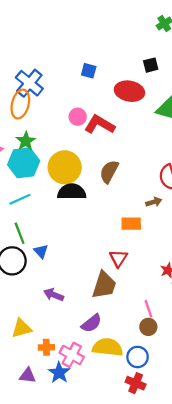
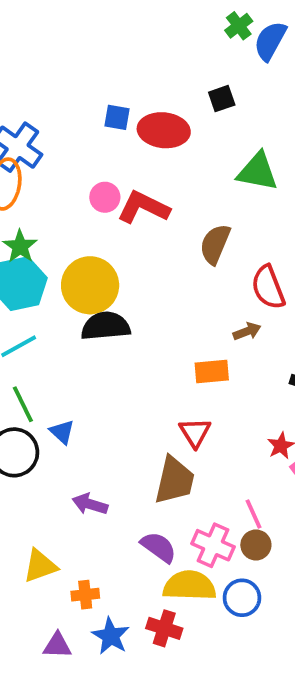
red ellipse: (129, 91) -> (164, 130), moved
brown semicircle: (109, 172) -> (215, 244), moved
purple semicircle: (91, 323) -> (159, 547), turned -100
pink cross: (72, 355) -> (213, 545), moved
red cross: (136, 383) -> (164, 628), moved

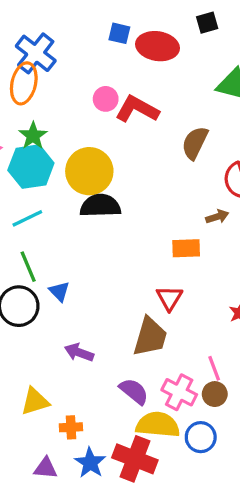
red cross: (164, 628) -> (135, 459), size x1.5

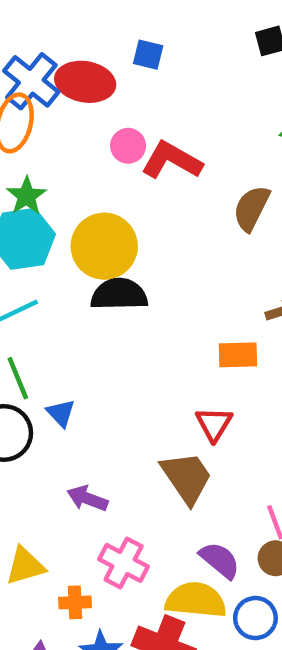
red ellipse: (158, 46) -> (85, 82), moved
brown trapezoid: (150, 337) -> (187, 478), turned -51
purple semicircle: (134, 391) -> (220, 560), moved
pink cross: (179, 392) -> (124, 563), moved

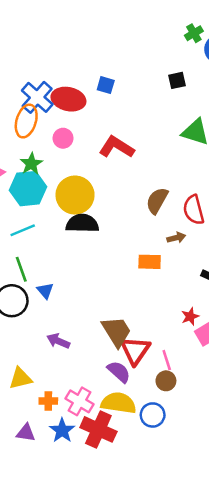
pink circle: (128, 146) -> (63, 138), moved
brown semicircle: (252, 208) -> (157, 201), moved
red triangle: (214, 424) -> (135, 351), moved, size x1.4
purple semicircle: (220, 560) -> (119, 372), moved
pink cross: (124, 563) -> (79, 401), moved

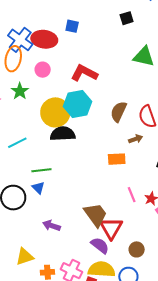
cyan hexagon: (28, 189) -> (78, 104), moved
green line: (21, 269) -> (41, 170), moved, turned -72
pink line: (167, 360) -> (132, 195), moved

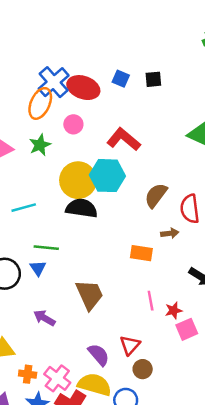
black square: (127, 18) -> (153, 79), moved
brown trapezoid: (96, 215) -> (89, 295), moved
red triangle: (111, 228) -> (130, 345), moved, size x0.7

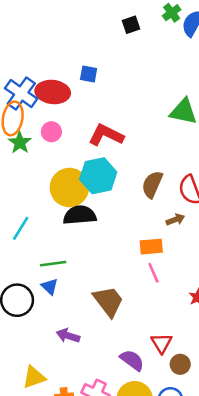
black square: (153, 79) -> (131, 25), moved
green star: (40, 145) -> (20, 143), moved
cyan line: (24, 208) -> (21, 228), turned -30
pink line: (151, 301) -> (153, 273), moved

